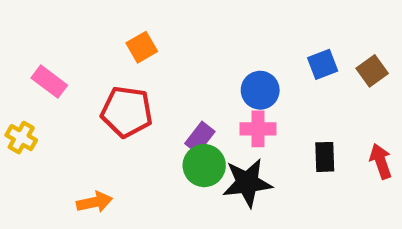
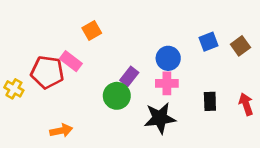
pink rectangle: (49, 82) -> (71, 61), moved
red pentagon: (127, 112) -> (47, 72), moved
purple rectangle: (200, 138) -> (129, 76), moved
green circle: (204, 166) -> (117, 96), moved

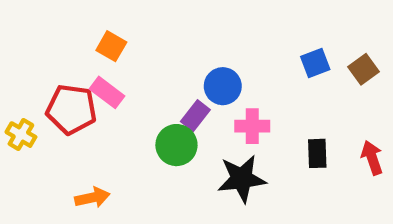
orange square: (92, 31) -> (111, 46), moved, turned -30
blue circle: (168, 58) -> (223, 86), moved

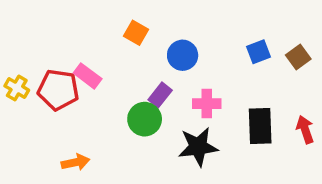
orange square: (111, 46) -> (136, 33), moved
blue circle: (223, 86) -> (183, 55), moved
yellow cross: (21, 135) -> (17, 88), moved
black rectangle: (317, 153) -> (260, 126), size x1.5

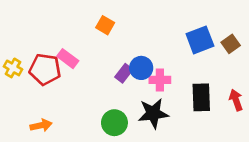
blue square: (259, 52) -> (200, 40), size x1.5
blue circle: (183, 55) -> (141, 68), moved
green circle: (145, 119) -> (114, 123), moved
orange arrow: (76, 162) -> (41, 125), moved

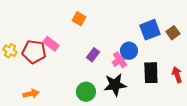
blue circle: (141, 68) -> (129, 51), moved
pink cross: (160, 80) -> (120, 60), turned -35

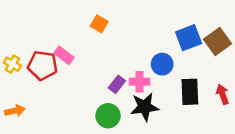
brown square: (173, 33) -> (218, 41), size x1.5
purple rectangle: (93, 55) -> (117, 84), moved
pink cross: (120, 60) -> (140, 82), moved, turned 35
orange arrow: (31, 94) -> (15, 111), moved

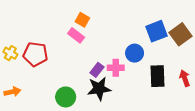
pink rectangle: (64, 55) -> (76, 35), moved
black star: (145, 107) -> (99, 89), moved
green circle: (108, 116) -> (66, 97), moved

